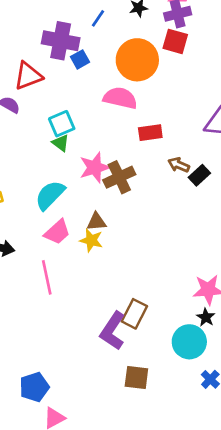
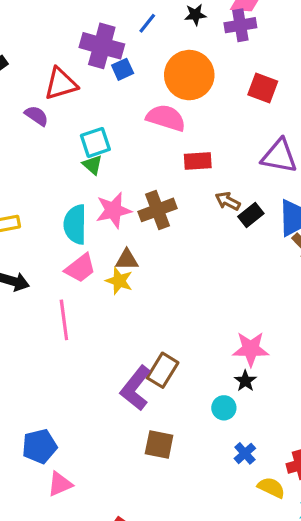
red square: (175, 41) -> (263, 88), moved
pink star: (95, 167) -> (113, 210), moved
cyan semicircle: (50, 195) -> (75, 224), turned -48
cyan circle: (189, 342) -> (224, 408), size x0.6

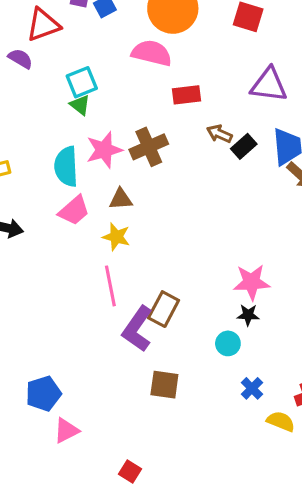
yellow star: (119, 281) -> (116, 237), moved
pink line: (64, 320) -> (110, 286), moved
black star: (245, 381) -> (248, 315), turned -30

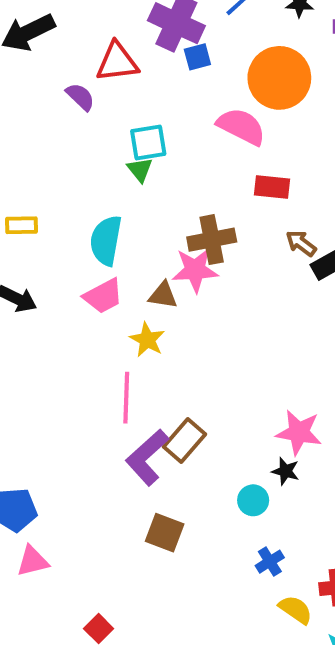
pink star: (104, 150) -> (195, 270), moved

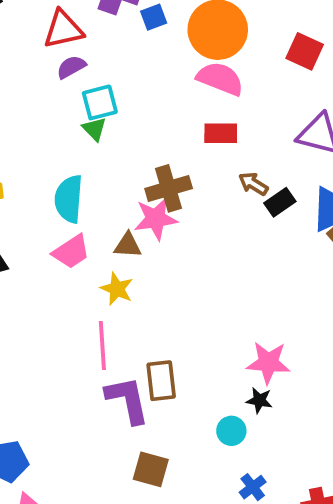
blue square: (197, 57) -> (154, 17), moved
purple semicircle: (80, 97) -> (71, 67), moved, turned -68
pink semicircle: (241, 126) -> (220, 79), moved
brown rectangle: (184, 441) -> (161, 381), turned -42
purple L-shape: (147, 457) -> (127, 400), turned 126

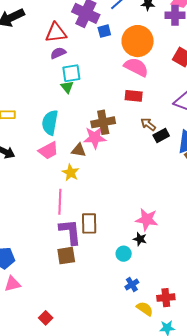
brown square: (151, 469) -> (66, 256), moved, turned -30

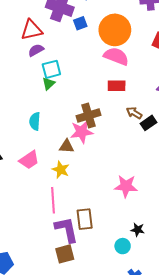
green triangle: (67, 87) -> (49, 84), turned 32
cyan semicircle: (50, 123) -> (35, 121), size x0.7
pink trapezoid: (48, 151) -> (29, 160), moved
pink star: (147, 220) -> (126, 186), moved

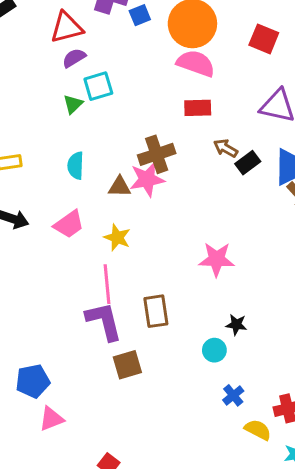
green triangle: (49, 84) -> (73, 104), moved
brown triangle: (67, 146) -> (120, 187), moved
purple L-shape: (67, 230) -> (104, 321), moved

